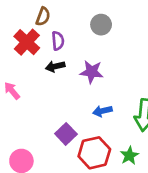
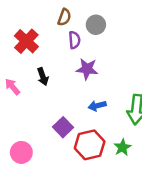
brown semicircle: (43, 17) -> (64, 17), moved
purple semicircle: (58, 41) -> (74, 40), moved
black arrow: (55, 66) -> (43, 77), moved, turned -96

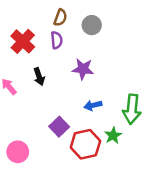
purple semicircle: (74, 40) -> (57, 40), moved
green star: (122, 147) -> (113, 135), moved

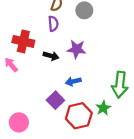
red cross: (23, 41) -> (23, 41), moved, turned -30
black arrow: (39, 77) -> (51, 56), moved, turned -56
blue arrow: (93, 105) -> (73, 81), moved

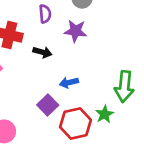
purple star: (77, 49) -> (75, 31), moved

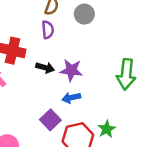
purple star: (75, 31) -> (71, 70), moved
green arrow: (124, 86) -> (126, 74), moved

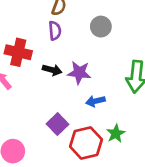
gray circle: (84, 14) -> (101, 27), moved
blue arrow: (71, 98) -> (95, 101), moved

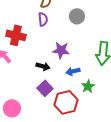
black arrow: (52, 70) -> (43, 66), moved
green star: (116, 134) -> (88, 86), moved

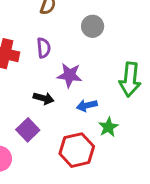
purple semicircle: (43, 19) -> (44, 48), moved
purple square: (45, 88) -> (28, 130), moved

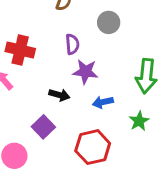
purple semicircle: (44, 48) -> (72, 44), moved
green star: (108, 127) -> (139, 121), moved

